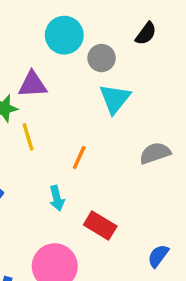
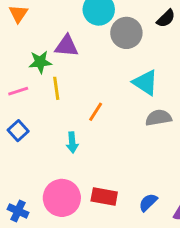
gray circle: (102, 58) -> (126, 33), size x1.4
cyan triangle: (115, 99) -> (145, 83), moved, turned -44
red rectangle: (100, 226) -> (104, 196), moved, turned -30

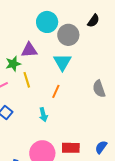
cyan triangle: (145, 83) -> (62, 62), moved, turned 36
gray semicircle: (158, 118) -> (99, 89), turned -90

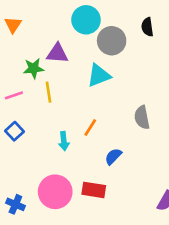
black semicircle: (93, 21) -> (147, 27), turned 128
cyan triangle: (62, 62) -> (99, 75), turned 30
orange line: (56, 91) -> (90, 127), moved
blue semicircle: (101, 147) -> (113, 156), moved

